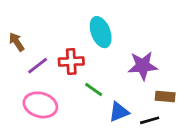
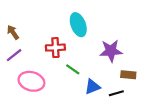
purple line: (38, 66) -> (14, 55), moved

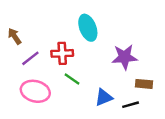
purple line: (14, 55) -> (30, 58), moved
green line: (73, 69) -> (72, 79), moved

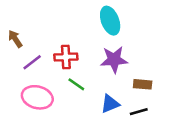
cyan ellipse: (88, 28) -> (110, 21), moved
purple star: (125, 57) -> (114, 60), moved
brown rectangle: (144, 84) -> (143, 84), moved

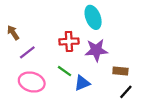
red cross: (66, 57) -> (69, 41), moved
blue triangle: (110, 104) -> (82, 83), moved
black line: (139, 112) -> (126, 92), moved, turned -32

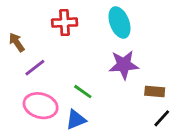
red cross: (69, 41) -> (65, 23), moved
blue triangle: (82, 83) -> (76, 120), moved

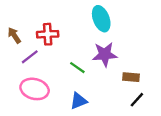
red cross: (65, 23) -> (48, 34), moved
green line: (83, 92) -> (77, 68), moved
blue triangle: (76, 120) -> (79, 101), moved

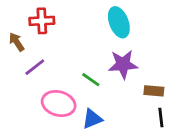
red cross: (48, 34) -> (42, 21), moved
pink ellipse: (35, 89) -> (59, 104), moved
black line: (137, 100) -> (161, 118), turned -49

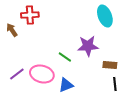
cyan ellipse: (119, 22) -> (105, 16), moved
purple line: (35, 67) -> (17, 74), moved

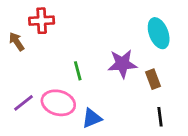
cyan ellipse: (105, 16) -> (159, 33), moved
green line: (65, 57) -> (78, 71), moved, turned 40
brown rectangle: (110, 65) -> (153, 79), moved, turned 64

